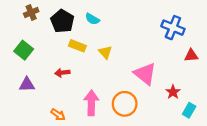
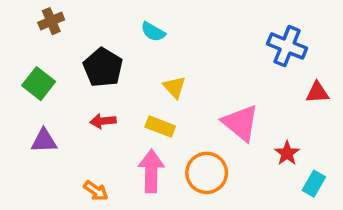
black pentagon: (62, 21) -> (103, 67), moved
yellow rectangle: (77, 46) -> (160, 126), moved

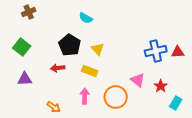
blue cross: (287, 46) -> (156, 51), moved, turned -35
black pentagon: (103, 67) -> (70, 45), moved
pink triangle: (241, 123) -> (138, 80), moved, size x0.7
pink arrow: (151, 171) -> (85, 96), size x0.7

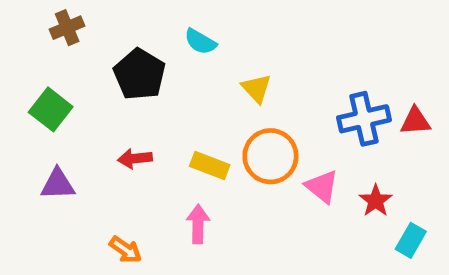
black pentagon: (70, 45) -> (140, 74), moved
yellow triangle: (98, 49) -> (256, 88), moved
orange circle: (116, 97) -> (270, 156), moved

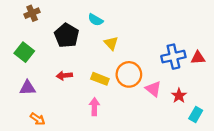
yellow triangle: (256, 88) -> (111, 43), moved
orange arrow: (126, 250) -> (38, 119), moved

